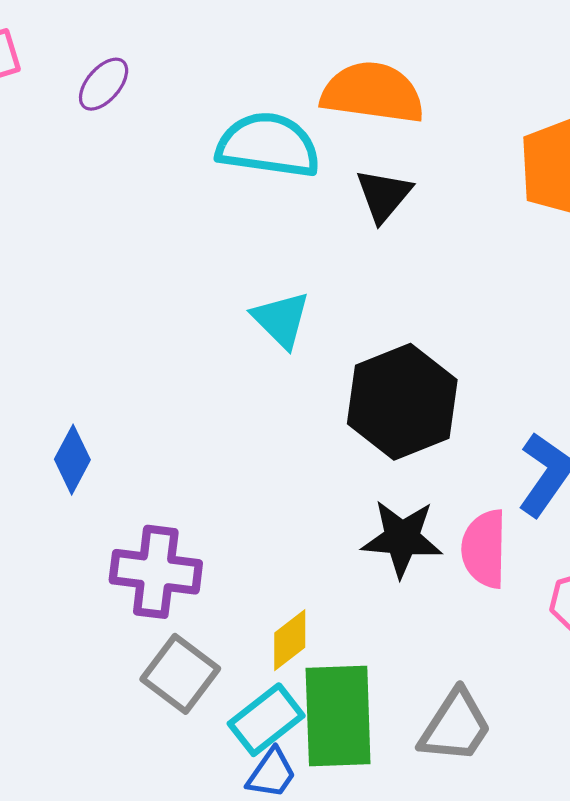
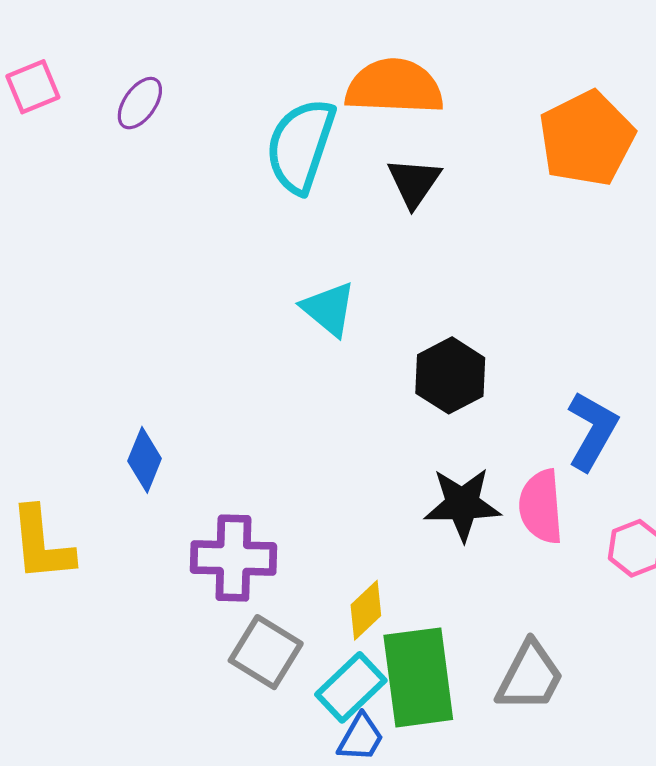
cyan semicircle: (268, 145) -> (301, 146), turned -74
black hexagon: (402, 402) -> (450, 375), size x0.7

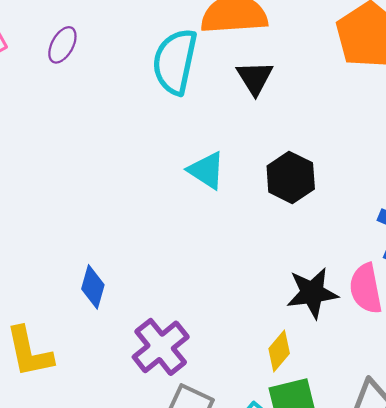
black hexagon: (450, 375) -> (291, 177), moved
purple cross: (233, 558) -> (161, 347), turned -34
yellow diamond: (366, 610) -> (279, 351), moved

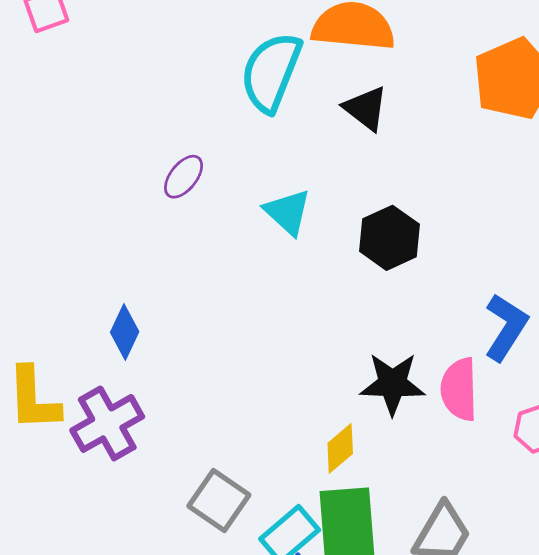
purple ellipse: (62, 45) -> (184, 177), moved
black triangle: (255, 78) -> (366, 108), turned -30
purple cross: (161, 347) -> (107, 423), moved

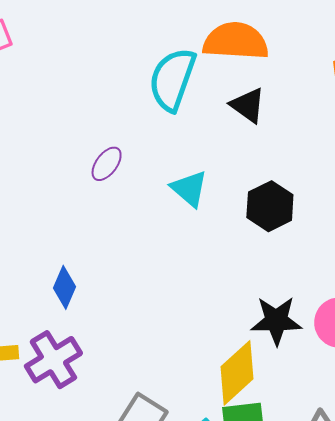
yellow diamond: (340, 448) -> (237, 373), size x1.6

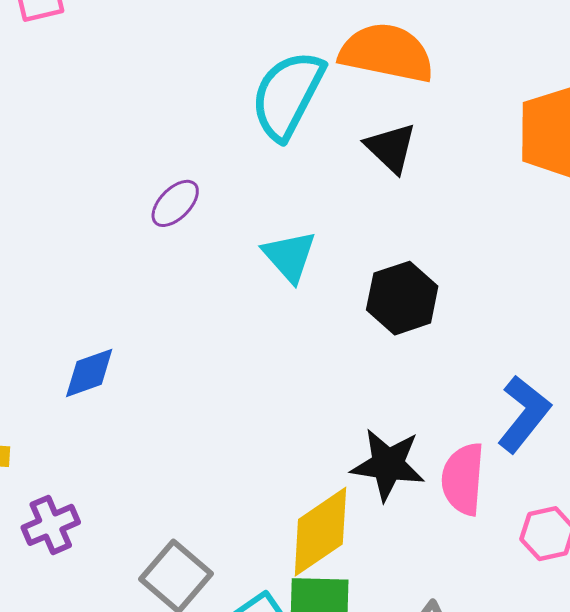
blue diamond: (65, 287) -> (89, 373), turned 39
purple cross: (53, 360) -> (51, 525), moved, size x0.7

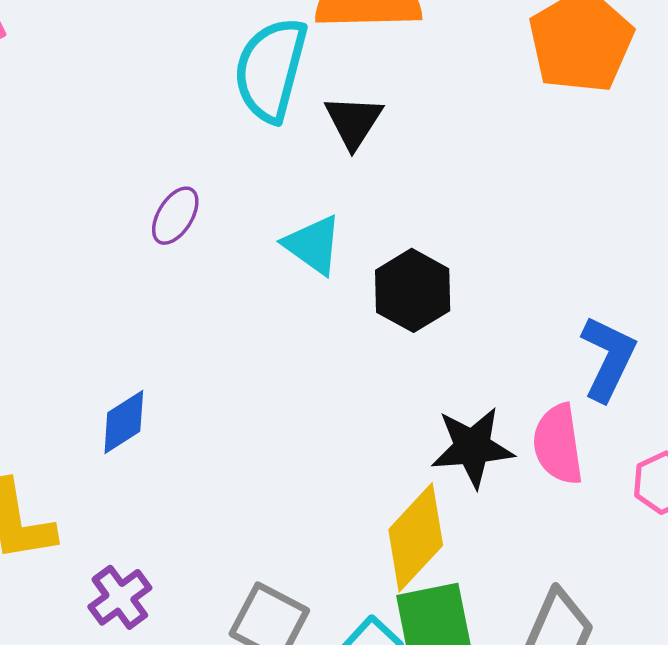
black triangle: (391, 148) -> (354, 122), moved, turned 32
black hexagon: (402, 298) -> (413, 290), moved

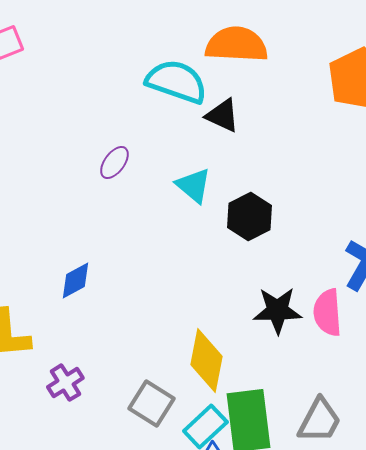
cyan semicircle: (271, 69) -> (176, 82), turned 90
black triangle: (354, 122) -> (222, 116), turned -42
yellow diamond: (416, 537) -> (206, 361), moved, turned -36

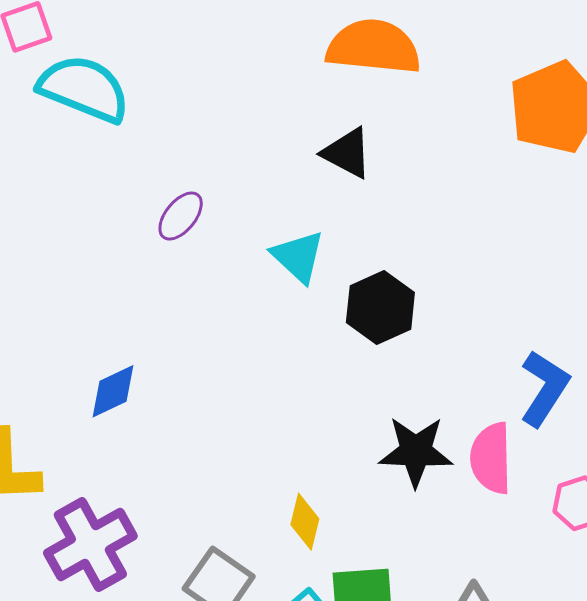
cyan semicircle: (176, 82) -> (84, 89), moved
yellow diamond: (206, 361) -> (305, 522), size x0.6
purple cross: (65, 383) -> (90, 544), size x1.6

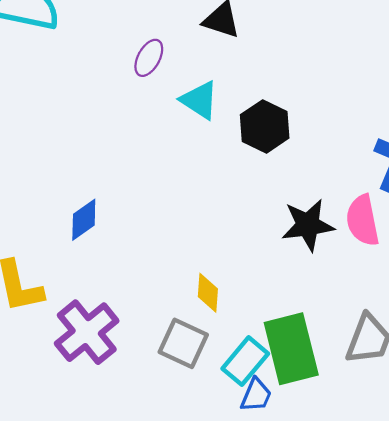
purple ellipse: (181, 216) -> (149, 58), moved
yellow diamond: (305, 522) -> (208, 293), moved

